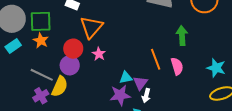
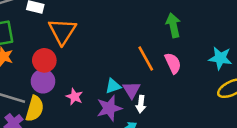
pink star: (99, 54) -> (74, 97), moved

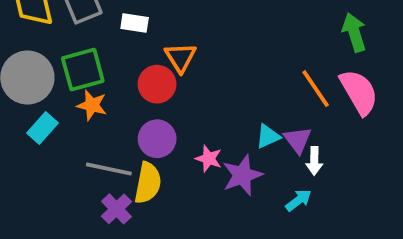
orange triangle: (62, 31) -> (180, 57), size x0.7
red circle: (44, 60) -> (157, 84), moved
pink semicircle: (173, 63) -> (359, 92), size x1.4
purple star: (109, 108) -> (242, 175), moved

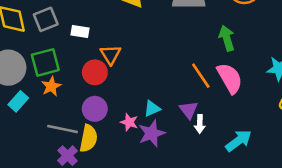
orange star: (92, 105) -> (51, 86), turned 30
cyan triangle: (268, 136) -> (152, 109), moved
cyan arrow: (298, 200) -> (239, 141), moved, size x1.5

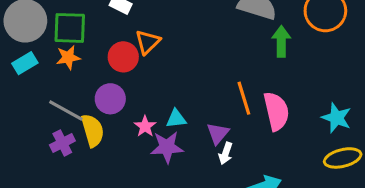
green arrow: (227, 38) -> (281, 41), moved
yellow semicircle: (88, 138) -> (93, 131), turned -44

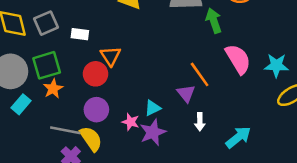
pink semicircle: (276, 111) -> (238, 59), moved
purple triangle: (218, 133) -> (186, 93), moved

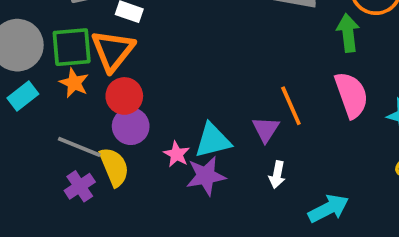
green arrow: (214, 21) -> (348, 33), moved
orange triangle: (111, 56) -> (113, 51), moved, size x1.4
red circle: (96, 74) -> (124, 96), moved
orange star: (53, 89) -> (74, 83), turned -30
cyan triangle: (153, 108) -> (213, 140), size x1.5

